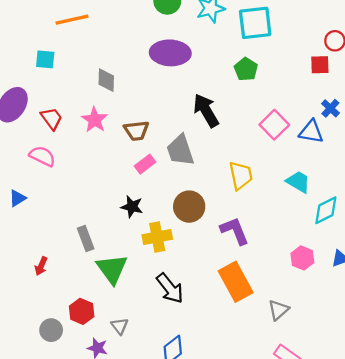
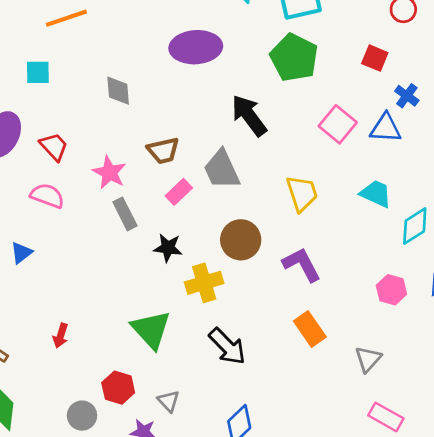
red square: (320, 65) -> (375, 58), moved, turned 30
green pentagon: (246, 69) -> (294, 58), size x1.6
pink star: (95, 120) -> (109, 173), moved
gray rectangle: (86, 238) -> (125, 214), moved
orange rectangle: (236, 282) -> (310, 329), size x0.7

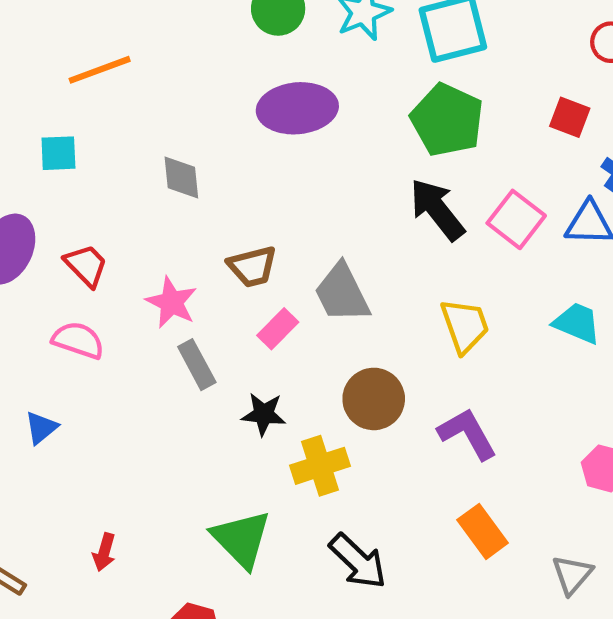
black arrow: (249, 115) -> (437, 209), moved

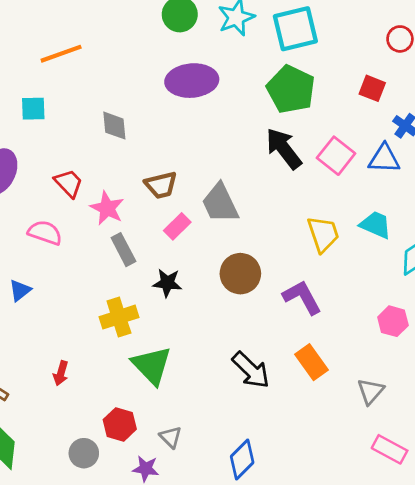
red trapezoid: (86, 265) -> (69, 183), moved
yellow trapezoid: (465, 326) -> (323, 234), moved
yellow cross: (320, 466) -> (119, 317), moved
black arrow: (358, 561) -> (251, 370), moved

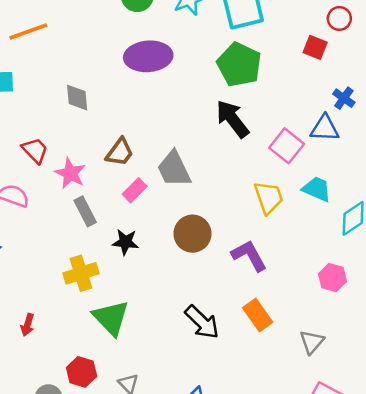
red square: (372, 88) -> (315, 47), moved
pink square: (336, 156) -> (287, 146), moved
brown trapezoid: (161, 185) -> (120, 152), turned -40

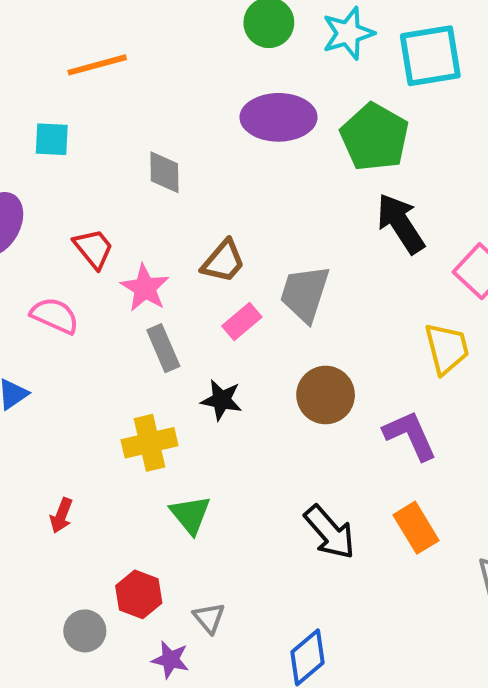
green pentagon: (239, 65) -> (375, 137), moved
gray trapezoid: (174, 169) -> (305, 294), turned 39
green triangle: (111, 318) -> (190, 515), size x0.7

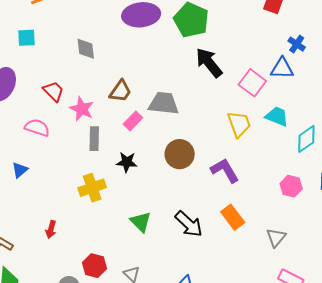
gray trapezoid: (305, 294) -> (164, 103), turned 84
gray rectangle: (163, 348) -> (94, 139), turned 30
green triangle: (190, 515) -> (141, 222), moved

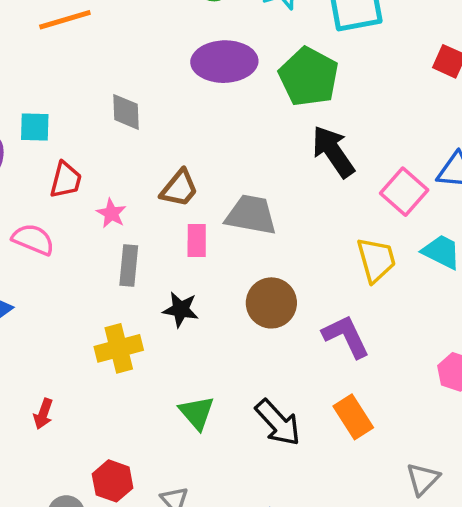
cyan square: (27, 38) -> (35, 127), moved
red trapezoid: (53, 91) -> (66, 180), turned 55
pink star: (82, 109) -> (111, 213), size x0.7
pink rectangle: (133, 121) -> (197, 241), turned -48
gray triangle: (276, 237) -> (423, 479), moved

